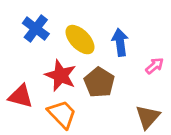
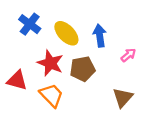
brown pentagon: (99, 82) -> (82, 69), turned 30

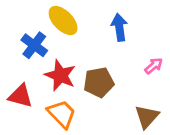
blue cross: (30, 24) -> (34, 45), moved
yellow ellipse: (66, 33) -> (63, 21), moved
blue arrow: (100, 36) -> (119, 27), moved

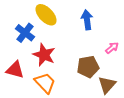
brown pentagon: (99, 82) -> (88, 67), moved

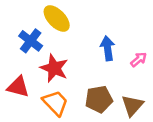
blue arrow: (87, 20) -> (108, 48), moved
brown pentagon: (88, 67) -> (99, 99), moved

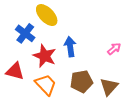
blue arrow: (108, 48) -> (70, 47), moved

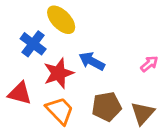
blue arrow: (70, 47) -> (92, 61), turned -54
red star: (45, 56) -> (58, 73), turned 30

